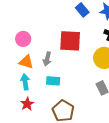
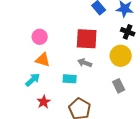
gray arrow: (47, 59) -> (85, 63), moved, turned 96
cyan arrow: (25, 82) -> (33, 80), moved, turned 56

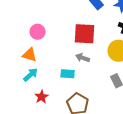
orange triangle: (43, 60) -> (30, 55), moved

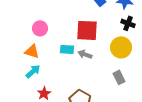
cyan rectangle: (68, 74) -> (67, 49), moved

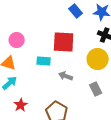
gray arrow: (85, 54) -> (66, 76), moved

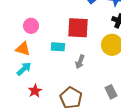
gray arrow: (66, 76) -> (80, 62), turned -88
gray rectangle: (96, 89) -> (111, 92), moved

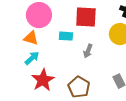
pink circle: (31, 26) -> (39, 15), size x1.6
red star: (35, 91) -> (43, 80), size x1.6

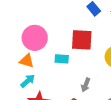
gray arrow: (88, 51) -> (86, 85), moved

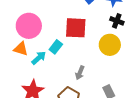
cyan rectangle: (62, 59) -> (56, 47), turned -56
cyan arrow: (28, 81) -> (39, 58), moved

